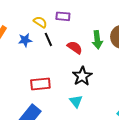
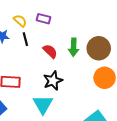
cyan triangle: (76, 101) -> (43, 104), size x1.5

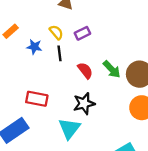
purple rectangle: (43, 19) -> (82, 33), turned -48
green arrow: (74, 47) -> (112, 69), turned -54

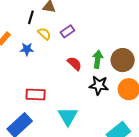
black line: (59, 53) -> (31, 17), moved, turned 32
green arrow: (112, 69) -> (98, 59), turned -120
black star: (84, 103) -> (99, 85), moved, turned 30

